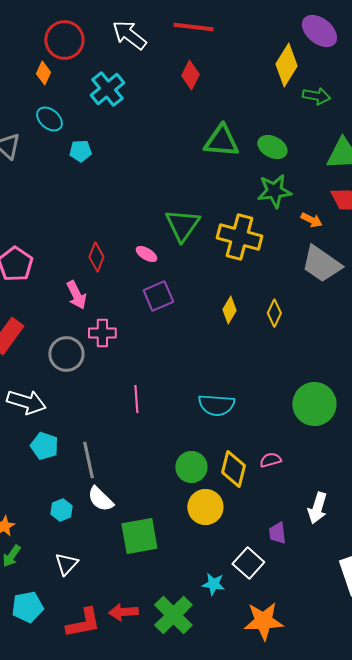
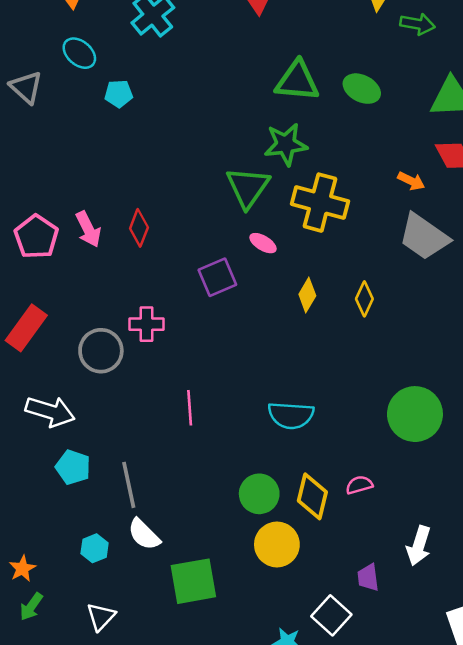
green star: (274, 191) -> (286, 144), moved
pink ellipse: (146, 254) -> (263, 243), moved
pink arrow: (76, 295) -> (88, 229), moved

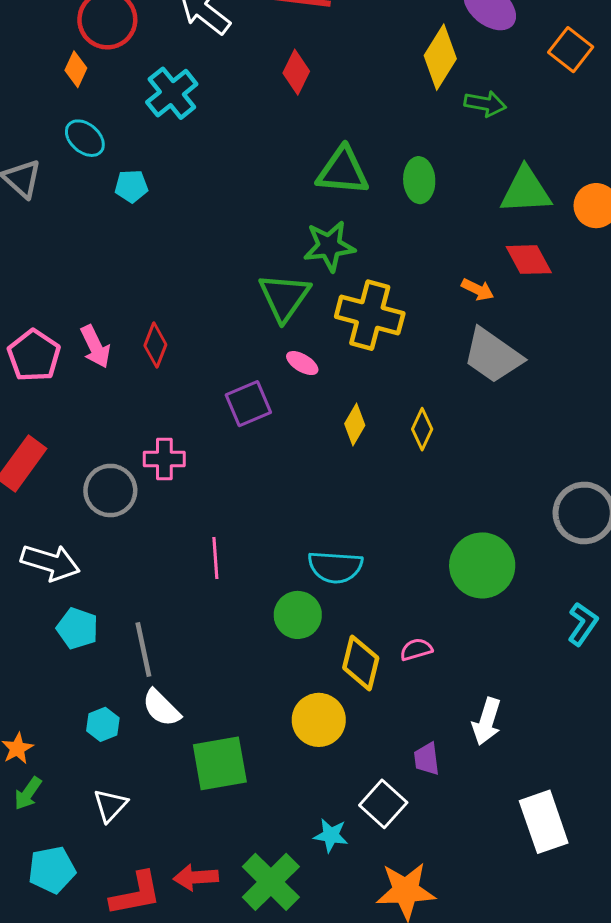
green ellipse: (362, 89) -> (419, 180), turned 60
green circle: (259, 494) -> (298, 615), moved

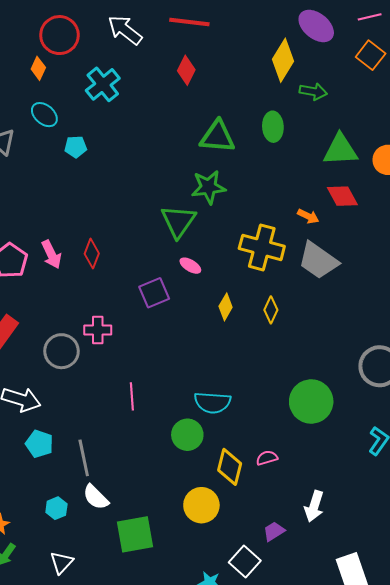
green ellipse: (419, 180) -> (273, 127), moved
yellow cross: (370, 315) -> (262, 247), moved
purple trapezoid: (427, 759) -> (274, 531), turned 65

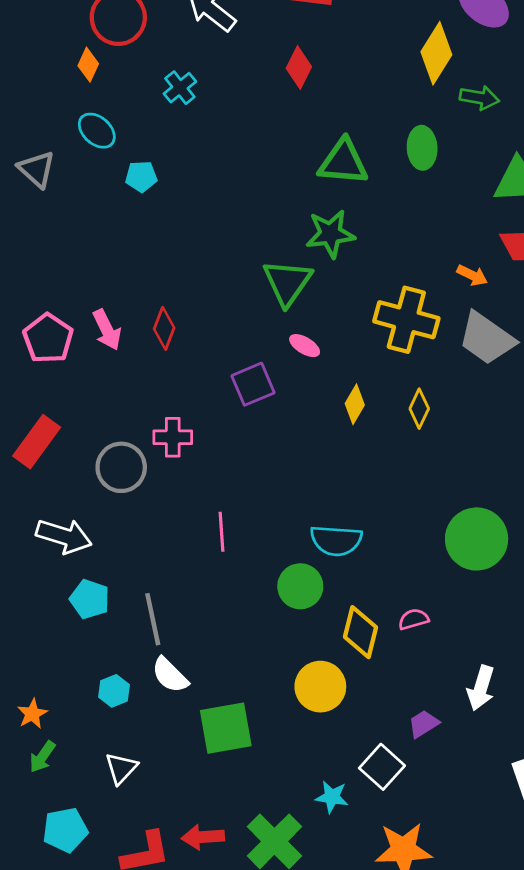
cyan cross: (103, 84) -> (180, 88), size x0.7

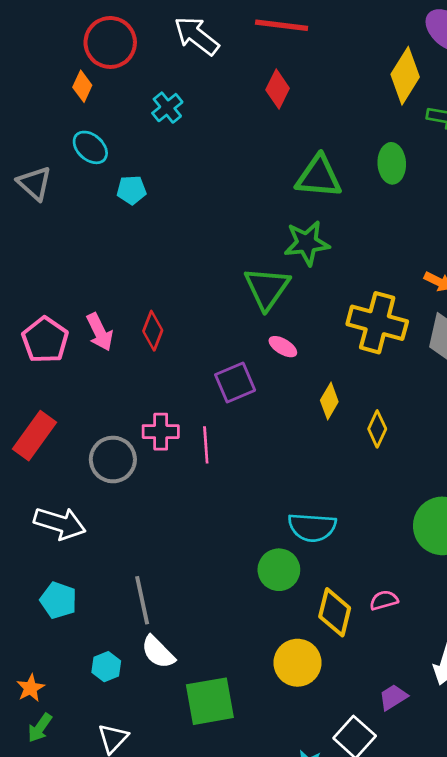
yellow diamond: (419, 409) -> (377, 429), moved
pink line: (221, 532) -> (206, 445), moved
cyan pentagon: (90, 599) -> (58, 600), moved

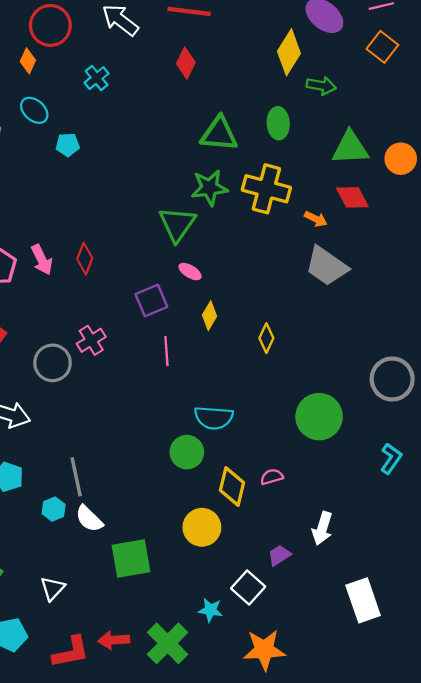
yellow cross: (377, 323) -> (266, 189), moved
yellow diamond: (329, 401) -> (209, 316), moved
pink cross: (161, 432) -> (91, 340), turned -32
pink line: (206, 445) -> (166, 351), moved
cyan hexagon: (106, 667) -> (54, 509), moved

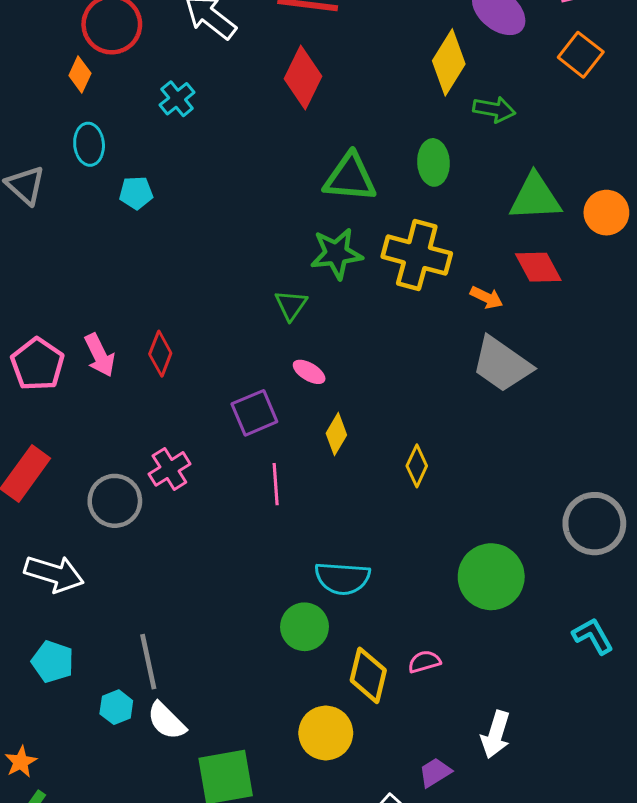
red diamond: (186, 63) -> (303, 77), size x1.4
cyan ellipse: (34, 110) -> (89, 144), turned 44
green triangle: (177, 224) -> (291, 305), size x0.6
cyan L-shape: (391, 459) -> (593, 636), turned -64

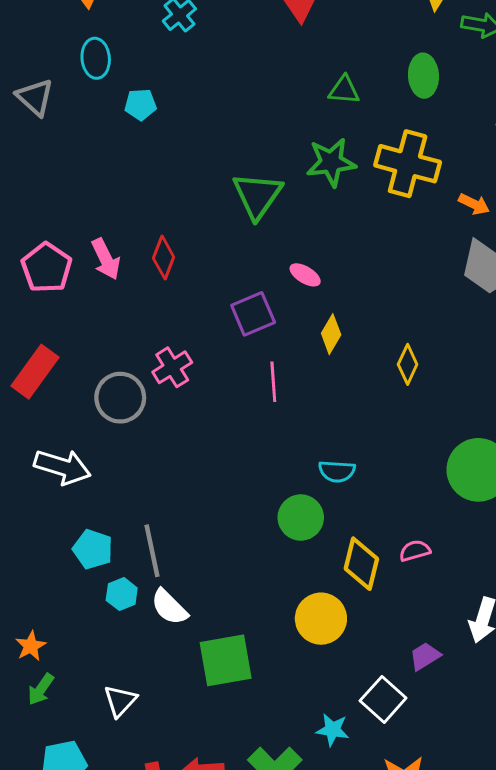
green triangle: (350, 178) -> (344, 90), size x0.6
green triangle: (291, 305) -> (257, 195), moved, size x1.6
cyan semicircle: (342, 578) -> (337, 471), size x0.7
cyan pentagon: (53, 662) -> (93, 549), moved

